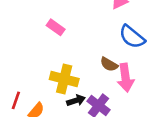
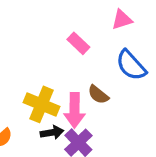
pink rectangle: (56, 27) -> (78, 43), moved
pink arrow: (126, 78) -> (75, 110), moved

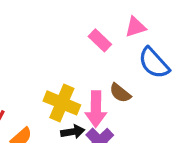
pink triangle: (122, 20) -> (135, 27), moved

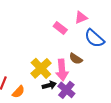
yellow cross: (62, 103) -> (41, 68), turned 30

